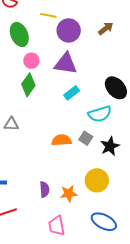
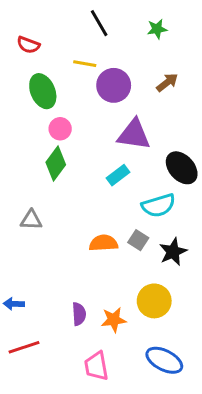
purple triangle: (66, 64) -> (134, 135), moved

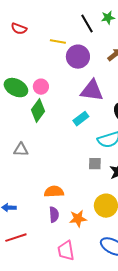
black line: (99, 23) -> (87, 24), moved
green ellipse: (43, 91) -> (16, 88), moved, turned -40
gray square: (138, 240) -> (95, 164), turned -32
orange semicircle: (104, 243) -> (54, 192), moved

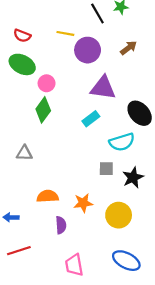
red semicircle: (19, 29) -> (22, 36), moved
green ellipse: (16, 88) -> (22, 64), moved
orange semicircle: (54, 192) -> (48, 196), moved
orange star: (78, 219) -> (83, 203), moved

